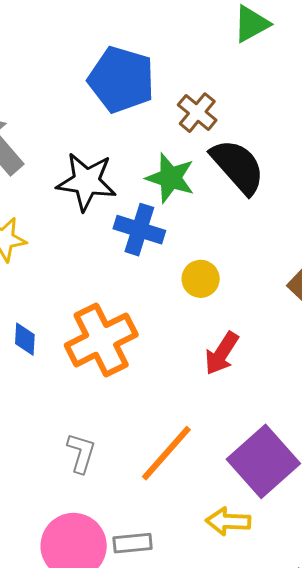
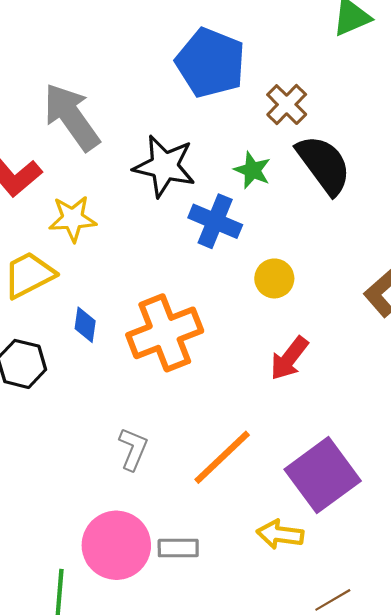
green star: (170, 178) -> (252, 170), size x0.7

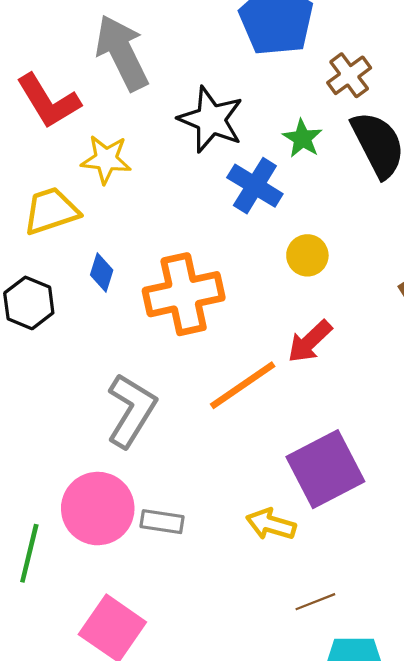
gray L-shape: (133, 449) -> (131, 410), size x1.6
orange line: (222, 457) -> (243, 385), moved

